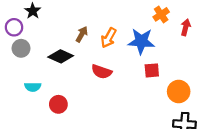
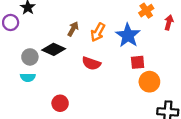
blue star: (141, 41) -> (128, 35), turned 30
gray circle: (21, 48) -> (30, 57), moved
orange circle: (179, 91) -> (149, 82), moved
red circle: (58, 104) -> (60, 103), moved

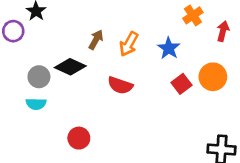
blue star: (128, 35) -> (169, 48), size x0.7
red square: (138, 62) -> (182, 84), turned -32
orange circle: (149, 82) -> (213, 77), moved

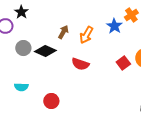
blue star: (169, 48) -> (114, 26), moved
gray circle: (39, 77) -> (23, 48), moved
cyan semicircle: (36, 104) -> (21, 87), moved

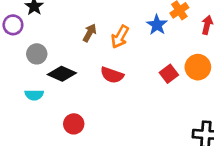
black diamond: (45, 51) -> (62, 74), moved
cyan semicircle: (21, 87) -> (34, 95), moved

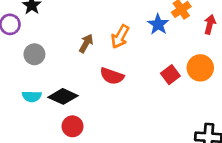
brown arrow: (90, 33) -> (86, 43), moved
black diamond: (62, 74) -> (63, 96), moved

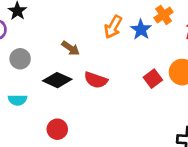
orange arrow: (120, 37) -> (113, 27), moved
brown arrow: (86, 43) -> (71, 48), turned 96
black diamond: (63, 96) -> (57, 80), moved

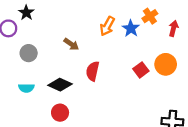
black diamond: (57, 80) -> (60, 85), moved
red semicircle: (96, 80) -> (93, 71), turned 84

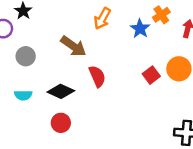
orange arrow: (107, 26) -> (102, 19), moved
brown arrow: (71, 44) -> (73, 46), size x1.5
red semicircle: (93, 71) -> (97, 76), turned 144

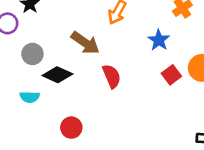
blue star: (140, 29) -> (159, 40), moved
black diamond: (61, 91) -> (57, 75), moved

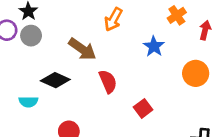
gray circle: (32, 54) -> (31, 36), moved
red square: (171, 75) -> (143, 108), moved

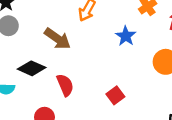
red semicircle: (108, 81) -> (65, 85), moved

